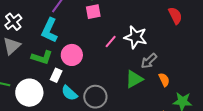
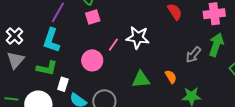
pink circle: (72, 55) -> (92, 60), moved
gray arrow: (149, 61) -> (193, 55), moved
green triangle: (134, 79) -> (141, 79), turned 30

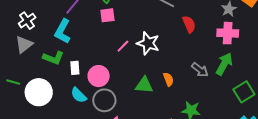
gray arrow: (193, 55) -> (200, 70), turned -102
pink circle: (92, 60) -> (99, 76), moved
orange semicircle: (171, 77) -> (168, 79), moved
white rectangle: (63, 84) -> (75, 68), moved, turned -32

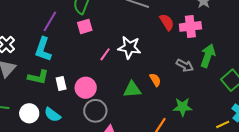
pink cross: (228, 33) -> (190, 26), moved
white circle: (39, 92) -> (29, 113), size x0.7
cyan semicircle: (79, 95) -> (53, 115), moved

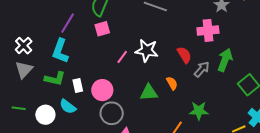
red semicircle: (167, 22) -> (184, 55), moved
gray arrow: (185, 65) -> (202, 69), turned -78
cyan semicircle: (53, 115) -> (68, 107), moved

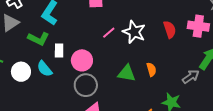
red semicircle: (184, 55) -> (170, 29), moved
gray arrow: (202, 69) -> (191, 77), moved

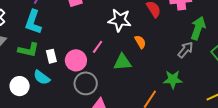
pink line: (109, 33) -> (98, 47), moved
orange semicircle: (151, 69) -> (140, 42), moved

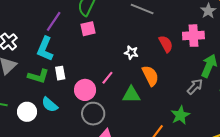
white star: (120, 20) -> (131, 53), size x0.6
orange semicircle: (140, 42) -> (150, 76), size x1.5
white rectangle: (51, 56) -> (60, 73), moved
green star: (173, 79) -> (180, 115), turned -30

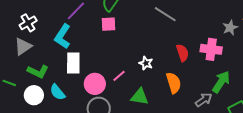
white star: (131, 53) -> (146, 63), moved
white rectangle: (60, 73) -> (73, 63), size x1.5
green L-shape: (38, 76) -> (38, 72), moved
orange semicircle: (150, 76) -> (174, 83), moved

